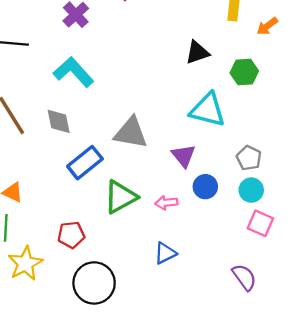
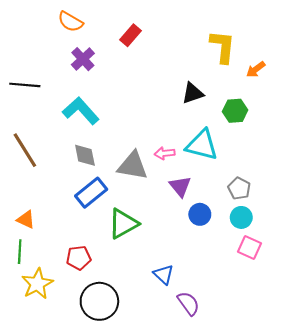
gray diamond: (59, 121) -> (85, 155), moved
pink arrow: (166, 203) -> (165, 153), moved
blue triangle: (165, 253) -> (164, 274), turned -50
purple semicircle: (244, 277) -> (188, 303), moved

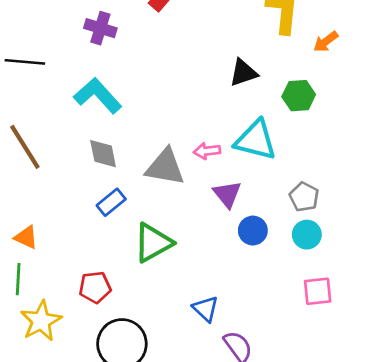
purple cross: (83, 59) -> (100, 28), turned -30
blue rectangle: (91, 193) -> (111, 202), size x0.7
pink square: (250, 247) -> (318, 291), moved, turned -30

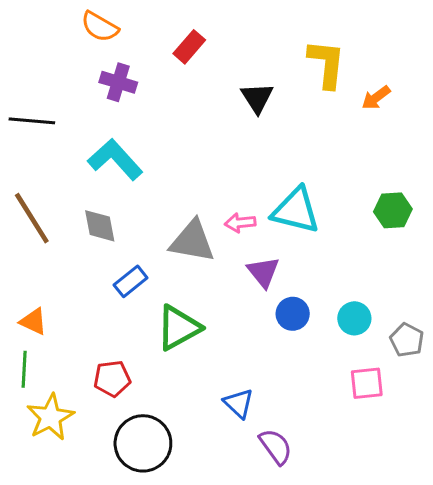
black triangle: (243, 73) -> (257, 98), moved, turned -44
green hexagon: (299, 96) -> (393, 210), moved
gray diamond: (103, 154) -> (100, 226), moved
gray pentagon: (304, 197) -> (407, 340), moved

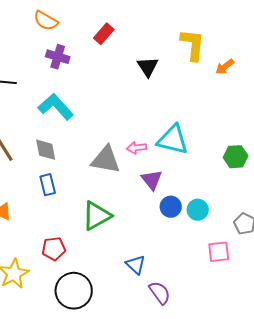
green hexagon: (393, 210) -> (236, 157), moved
blue rectangle: (131, 281) -> (48, 185), moved, turned -65
cyan circle: (354, 318) -> (198, 210), moved

